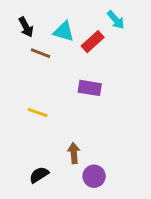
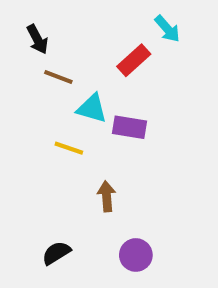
cyan triangle: (64, 31) -> (92, 108), moved
yellow line: (38, 113) -> (69, 148), moved
brown arrow: (74, 153) -> (107, 196), moved

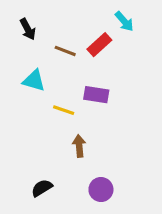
brown line: (58, 77) -> (65, 51), moved
cyan triangle: (92, 108) -> (34, 81), moved
yellow line: (69, 148) -> (64, 110), moved

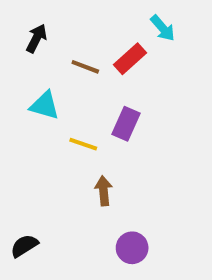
black arrow: (28, 29) -> (36, 38), turned -125
purple rectangle: (96, 95) -> (126, 124), turned -75
black semicircle: (42, 188) -> (24, 246), moved

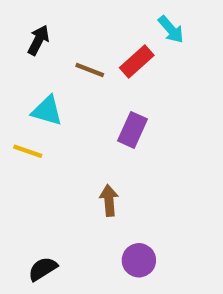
yellow line: (83, 144) -> (28, 151), moved
black semicircle: (24, 246) -> (43, 269), moved

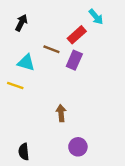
brown line: (90, 70) -> (51, 49), moved
purple rectangle: (132, 130) -> (74, 60), moved
black semicircle: (43, 269) -> (24, 152), turned -63

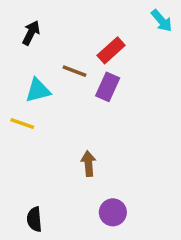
cyan arrow: (96, 17) -> (162, 21), moved
cyan triangle: (26, 63) -> (38, 90), turned -30

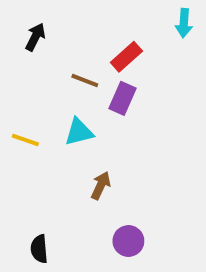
cyan arrow: (162, 21) -> (184, 23), turned 45
cyan triangle: (38, 90) -> (79, 132), moved
brown arrow: (88, 164) -> (101, 186), turned 30

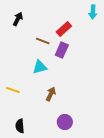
yellow line: (25, 140) -> (13, 90), moved

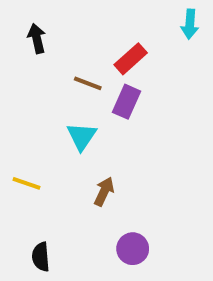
black arrow: (18, 19) -> (37, 38), turned -40
cyan triangle: (40, 67) -> (82, 136), turned -42

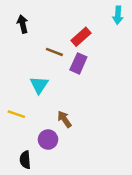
cyan triangle: (82, 136) -> (39, 85), moved
brown arrow: (104, 192) -> (65, 119), turned -60
purple circle: (133, 249) -> (48, 140), moved

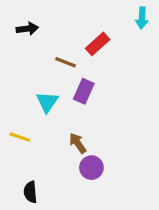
black arrow: (23, 24) -> (27, 29), turned 96
purple rectangle: (78, 63) -> (84, 91), moved
purple circle: (48, 140) -> (91, 168), moved

